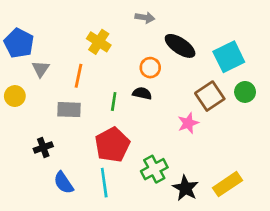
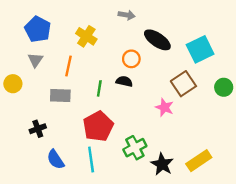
blue pentagon: (19, 43) -> (38, 29), moved
green circle: (245, 92) -> (224, 87), moved
pink star: (188, 123) -> (164, 107), turned -30

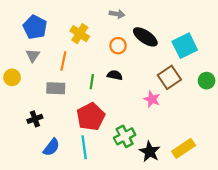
orange circle: (131, 59) -> (118, 46), moved
blue semicircle: (56, 160) -> (51, 147), turned -108

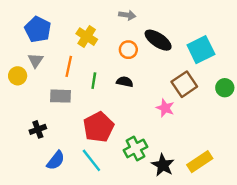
yellow circle: (12, 77) -> (18, 76), moved
green line: (92, 82) -> (94, 81), moved
cyan line: (84, 147) -> (91, 160), turned -30

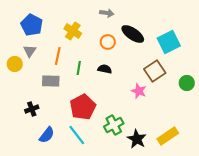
green circle: (225, 88) -> (187, 83), moved

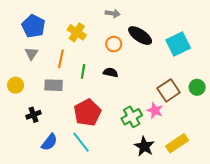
yellow circle: (15, 64) -> (16, 85), moved
brown square: (155, 71) -> (169, 90), moved
pink star: (139, 91) -> (155, 110), moved
green cross: (114, 125) -> (132, 117), moved

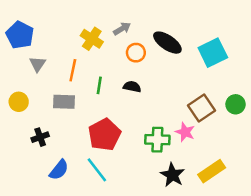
gray arrow: (113, 13) -> (122, 29), moved, turned -40
blue pentagon: (33, 26) -> (20, 35), moved
green cross: (132, 117) -> (157, 140), turned 30

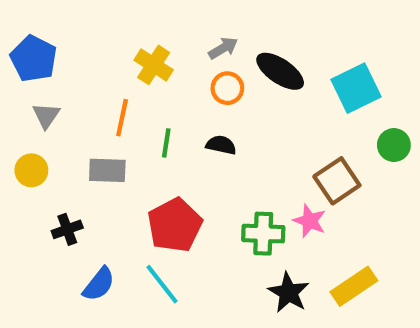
gray arrow: (122, 29) -> (223, 48), moved
gray triangle: (38, 64) -> (46, 116), moved
green circle: (235, 104) -> (394, 145), moved

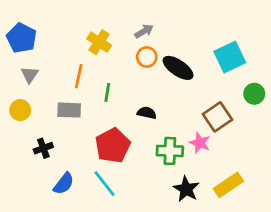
black ellipse: (280, 71) -> (178, 68), moved
black semicircle: (221, 145) -> (147, 113), moved

